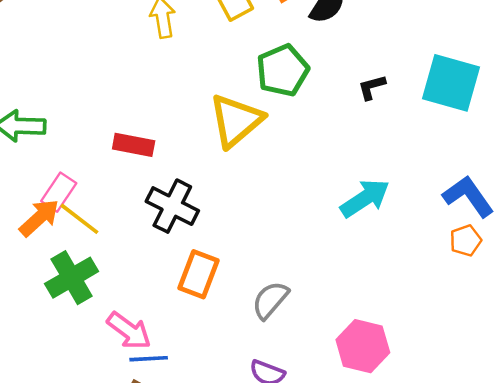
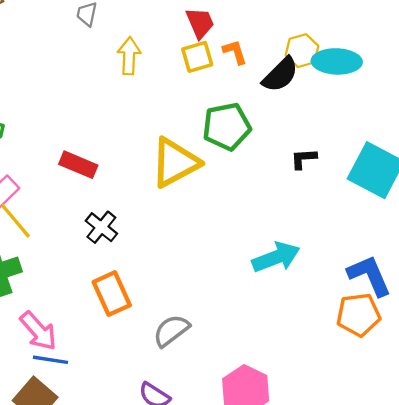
black cross: (172, 206) -> (101, 227), size x0.7
orange pentagon: (466, 241) -> (358, 315), size x1.5
orange rectangle: (199, 274) -> (112, 294), turned -57

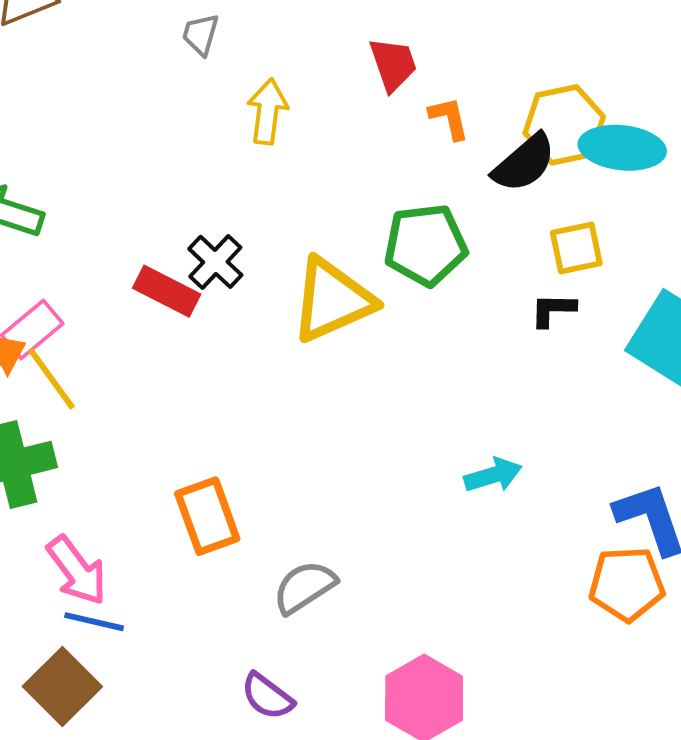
yellow hexagon: (302, 51) -> (564, 125), size x1.4
yellow square: (197, 57) -> (576, 248), moved
black cross: (101, 227) -> (215, 262), moved
cyan arrow: (276, 257) -> (493, 475), size x0.7

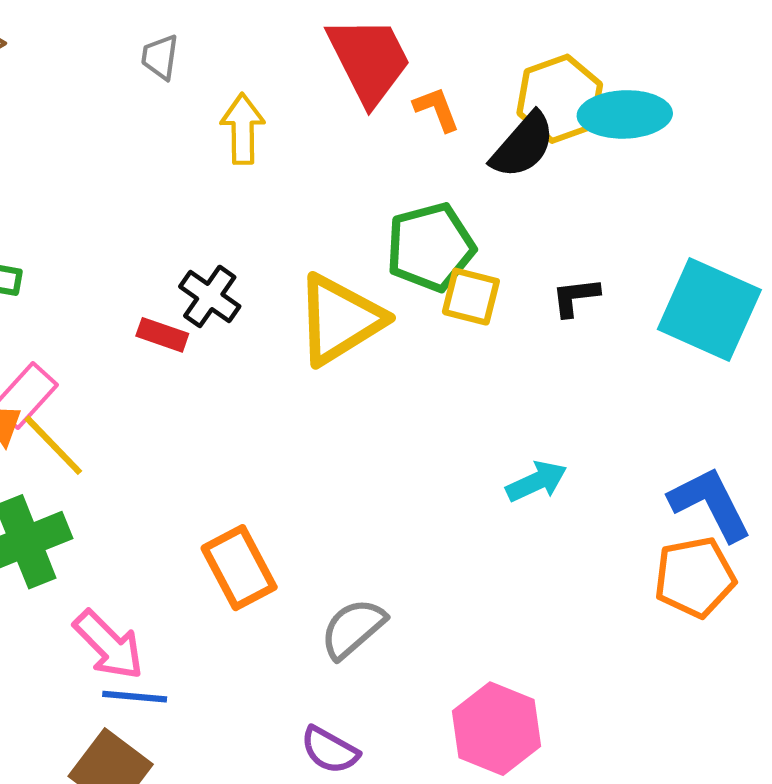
red trapezoid: (393, 64) -> (369, 60), size x1.6
yellow square: (576, 248) -> (471, 297), moved, turned 34
red rectangle: (167, 291) -> (162, 335), size x0.7

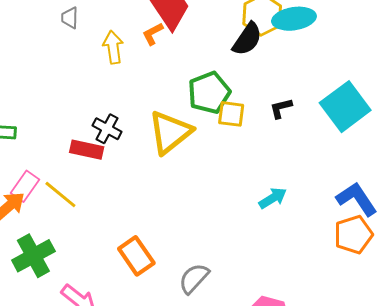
orange L-shape: (437, 109) -> (153, 34), moved, turned -90
cyan square: (709, 310) -> (345, 107), turned 36
red rectangle: (162, 335) -> (87, 150), size x1.4
yellow line: (53, 445) -> (60, 195), moved

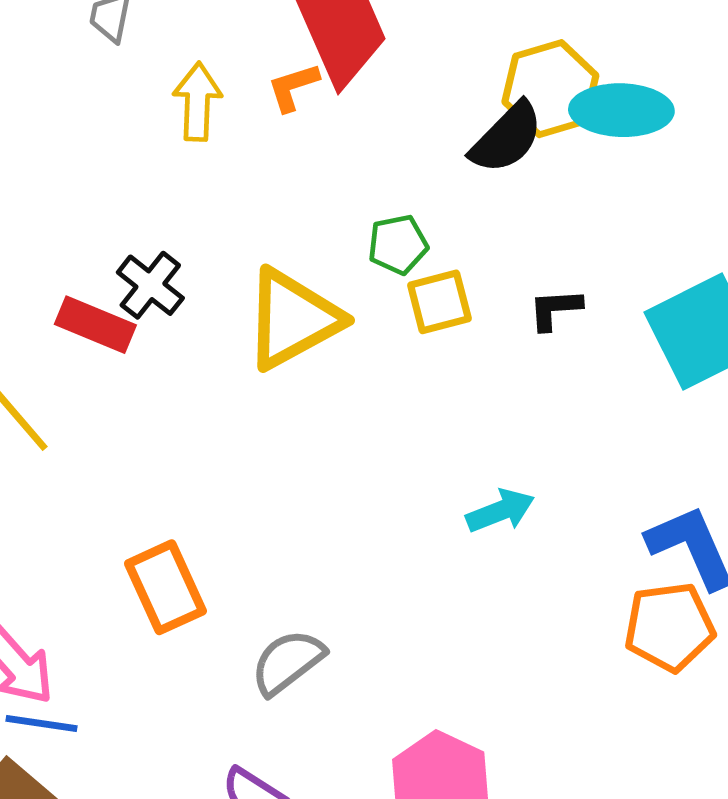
green pentagon: (209, 93) -> (398, 245), size x0.6
yellow square: (231, 114) -> (439, 302), turned -32

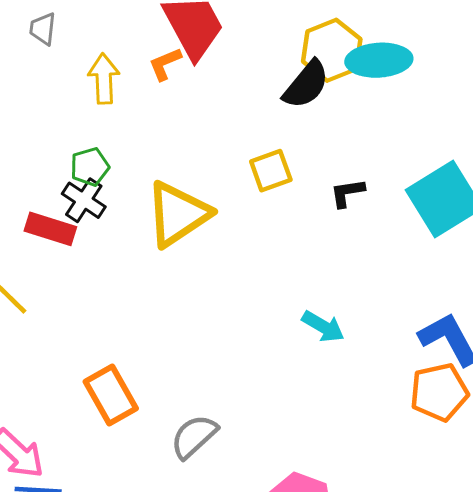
green pentagon: (398, 245) -> (90, 167), moved
yellow square: (439, 302) -> (271, 171), moved
cyan arrow: (500, 511) -> (323, 327), turned 57

